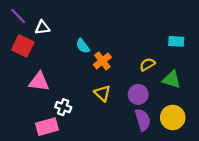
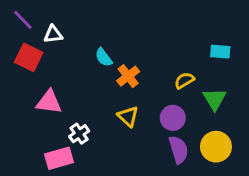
green triangle: (172, 79) -> (215, 99), turned 42
white cross: (63, 107) -> (79, 134), turned 35

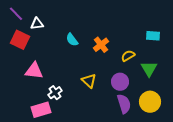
orange cross: (128, 76) -> (101, 45), moved

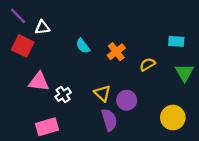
green triangle: (149, 69) -> (184, 72), moved
purple circle: (120, 82) -> (127, 100), moved
white cross: (55, 93) -> (63, 94), moved
purple semicircle: (124, 104) -> (109, 120), moved

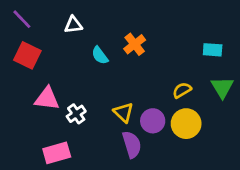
white triangle: (42, 27) -> (73, 25), moved
orange cross: (116, 52) -> (135, 44), moved
yellow semicircle: (147, 64) -> (182, 90), moved
yellow circle: (173, 118) -> (186, 124), moved

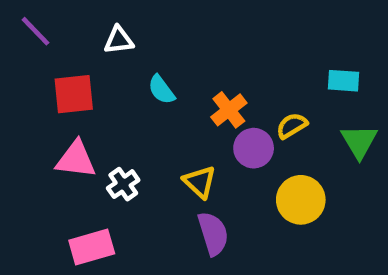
orange cross: (135, 44) -> (229, 110), moved
red square: (27, 55) -> (74, 94), moved, turned -32
yellow semicircle: (182, 90) -> (292, 126), moved
purple circle: (153, 121) -> (254, 148), moved

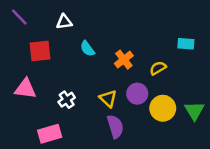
green triangle: (359, 141) -> (194, 111), moved
purple circle: (254, 148) -> (137, 94), moved
pink triangle: (76, 159) -> (25, 89), moved

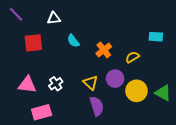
pink triangle: (25, 89) -> (27, 85), moved
green triangle: (194, 111) -> (163, 93), turned -30

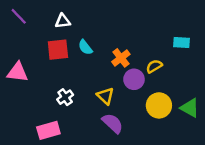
red square: (33, 43) -> (58, 50), moved
purple circle: (115, 79) -> (134, 79), moved
pink triangle: (27, 85) -> (18, 72), moved
purple semicircle: (97, 106) -> (113, 123), turned -30

